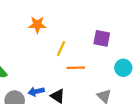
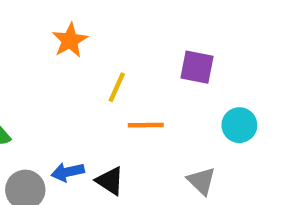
orange star: (37, 25) -> (70, 40), turned -30

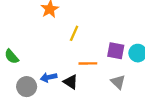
purple square: (197, 67) -> (116, 51), moved
orange line: (146, 125) -> (88, 63), moved

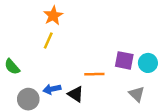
yellow line: (74, 33) -> (48, 41), moved
gray triangle: (118, 82) -> (137, 94), moved

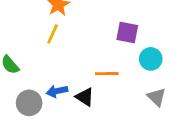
purple square: (124, 60) -> (127, 33), moved
cyan circle: (148, 63) -> (151, 59), moved

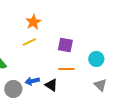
purple square: (127, 33) -> (65, 45), moved
yellow line: (53, 34) -> (29, 42), turned 40

